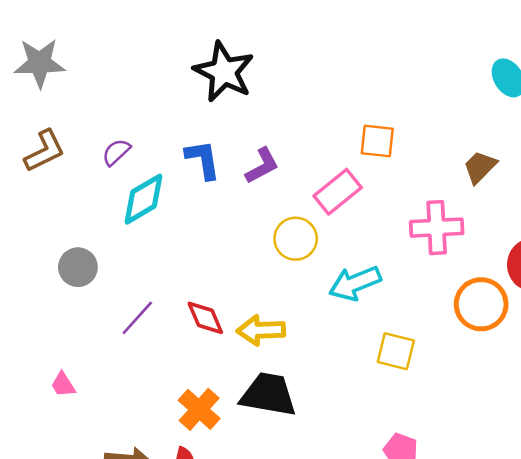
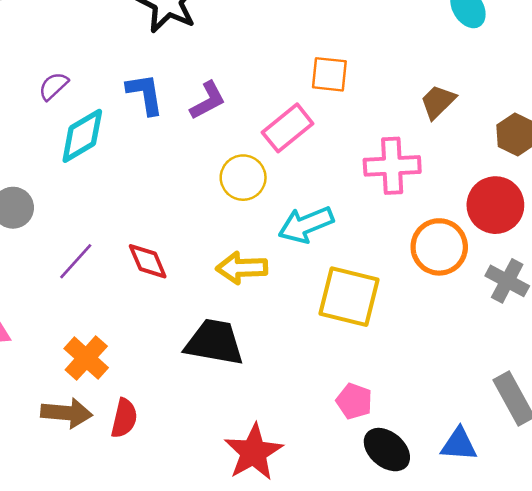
yellow arrow: (261, 330) -> (242, 268), moved
yellow square: (396, 351) -> (349, 297), size x1.5
orange cross: (199, 409) -> (86, 358), moved

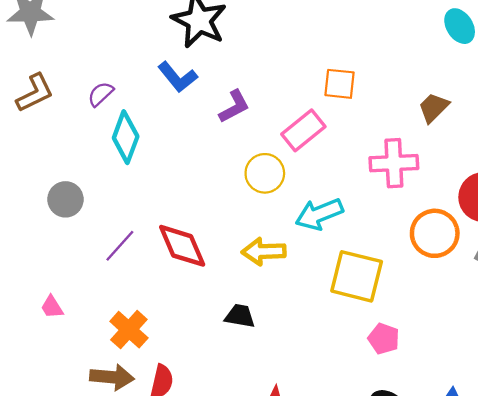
blue L-shape: (145, 94) -> (178, 77), moved, turned 150
cyan diamond: (82, 136) -> (126, 137), turned -39
red diamond: (148, 261) -> (182, 246), size x1.4
black trapezoid: (214, 342) -> (240, 316), size x0.6
pink pentagon: (354, 401) -> (384, 339), moved

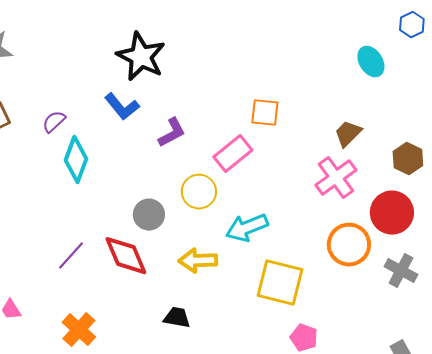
pink cross: (394, 163) -> (336, 178), moved, turned -33
gray circle: (65, 199) -> (149, 215), moved

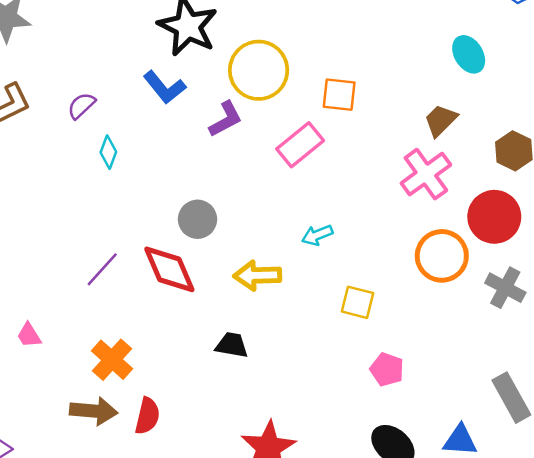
cyan ellipse: (371, 62) -> (469, 54), moved
cyan diamond: (76, 160) -> (108, 152), size x0.6
yellow circle: (199, 192) -> (259, 70), moved, size x1.4
cyan arrow: (247, 228) -> (317, 235), size x0.6
yellow square: (280, 283) -> (358, 302), size x0.6

